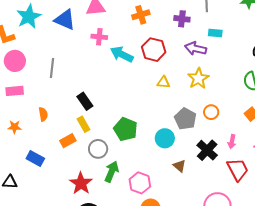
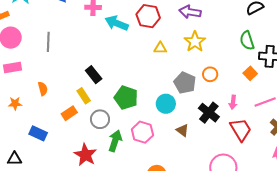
black rectangle: (85, 101) -> (94, 75), moved
pink hexagon: (140, 183) -> (142, 132), moved

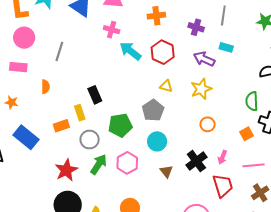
gray pentagon: (185, 83) -> (153, 110), moved
orange semicircle: (43, 89) -> (45, 87), moved
green pentagon: (126, 98) -> (120, 125), turned 30
blue rectangle: (38, 133) -> (26, 137), size x1.4

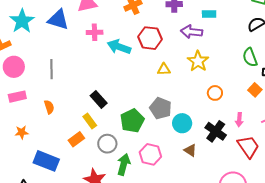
gray pentagon: (153, 110) -> (161, 108), moved
cyan circle: (157, 141) -> (182, 123), moved

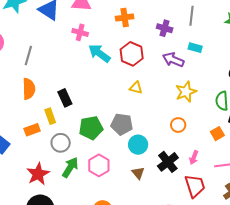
yellow star: (198, 61) -> (186, 92), moved
orange semicircle: (49, 107) -> (29, 89), moved, size x1.5
gray pentagon: (161, 108) -> (122, 124), turned -30

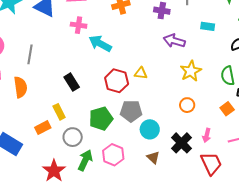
cyan rectangle: (195, 48) -> (208, 26), moved
red hexagon: (132, 54) -> (117, 81), moved
orange semicircle: (29, 89) -> (20, 87), moved
black rectangle: (65, 98) -> (72, 82), moved

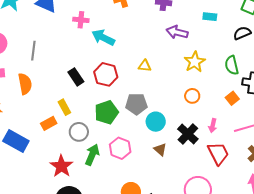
red hexagon: (117, 81) -> (106, 74), moved

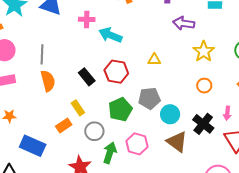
orange semicircle: (25, 84) -> (48, 81), moved
brown triangle: (160, 149) -> (177, 142), size x1.6

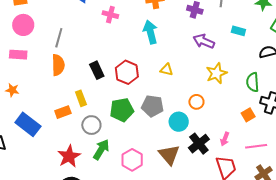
cyan arrow: (110, 35) -> (150, 32), moved, turned 40
orange circle: (204, 86) -> (196, 102), moved
cyan circle: (170, 114) -> (179, 122), moved
pink hexagon: (137, 144) -> (132, 160), moved

